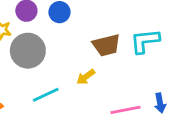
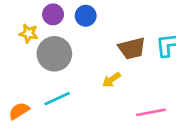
cyan line: (46, 95) -> (57, 99), moved

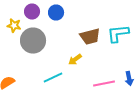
cyan line: (57, 99) -> (53, 78), moved

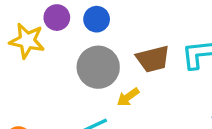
yellow star: (14, 26) -> (27, 41), size x1.5
gray circle: (33, 40) -> (98, 67), moved

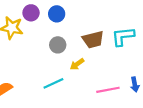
gray circle: (98, 67) -> (58, 45), size x0.6

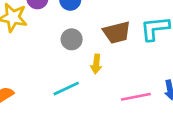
yellow arrow: (77, 64) -> (96, 64), turned -48

